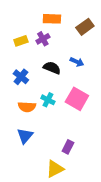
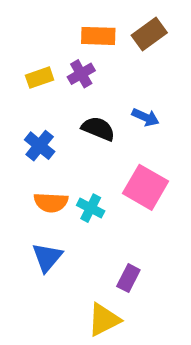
brown rectangle: (85, 27) -> (149, 34), moved
cyan cross: (48, 100) -> (91, 208), moved

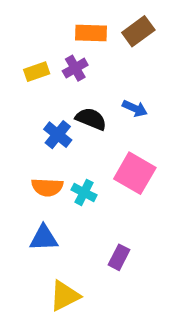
blue cross: (40, 146) -> (58, 135), moved
blue triangle: (47, 257) -> (44, 238), turned 48
yellow triangle: (104, 320) -> (65, 296), moved

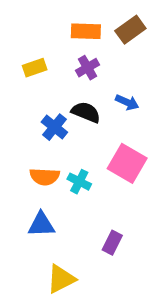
purple cross: (75, 68) -> (88, 68), moved

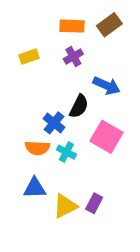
blue arrow: (127, 102) -> (107, 86), size x1.4
black semicircle: (86, 112) -> (79, 106), moved, turned 95
blue cross: (54, 127) -> (54, 123), moved
yellow triangle: (61, 279) -> (65, 206), moved

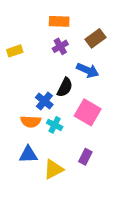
brown rectangle: (109, 25) -> (96, 38), moved
yellow rectangle: (29, 57) -> (15, 51), moved
purple rectangle: (94, 203) -> (85, 157), moved

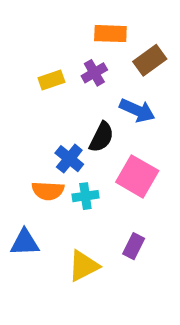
orange rectangle: (59, 21) -> (110, 34), moved
yellow rectangle: (15, 51) -> (51, 80), moved
cyan cross: (55, 125) -> (85, 196), turned -35
blue triangle: (28, 155) -> (25, 243), moved

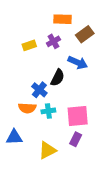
pink square: (137, 176) -> (78, 116), moved, turned -35

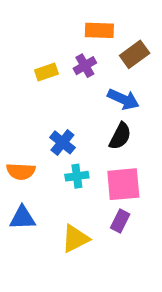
black semicircle: (57, 78) -> (120, 136), moved
orange semicircle: (27, 108) -> (21, 171), moved

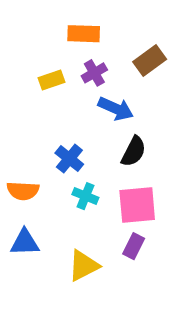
orange rectangle: (99, 30) -> (84, 34), moved
blue arrow: (123, 99) -> (116, 109), moved
cyan cross: (77, 176) -> (85, 196), turned 30

